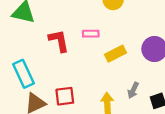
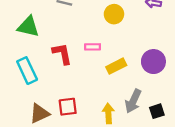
cyan rectangle: (23, 74) -> (27, 71), moved
gray arrow: (133, 90) -> (133, 101), size x1.5

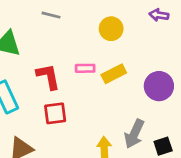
yellow rectangle: (116, 66) -> (114, 74), moved
red square: (68, 107) -> (55, 113), moved

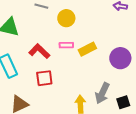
yellow circle: (111, 29) -> (66, 18), moved
red L-shape: (48, 77) -> (39, 51), turned -35

